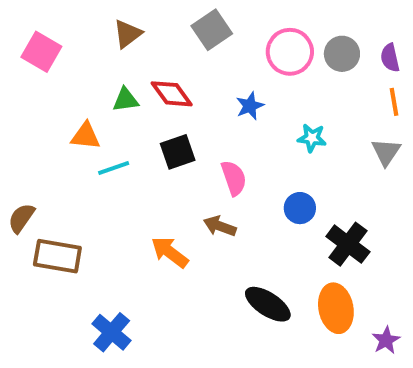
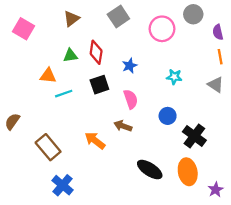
gray circle: (342, 54) -> (193, 14), moved
red diamond: (172, 94) -> (96, 52), turned 45
blue star: (250, 106) -> (130, 66), moved
gray triangle: (386, 152) -> (216, 85), turned -30
brown rectangle: (57, 256) -> (48, 147), moved, turned 40

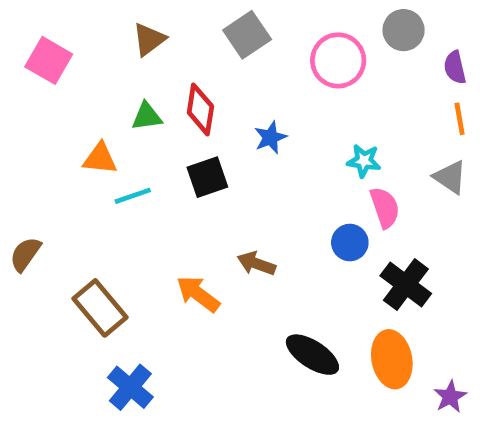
pink semicircle: (131, 99) -> (385, 207), moved

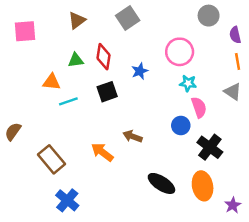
pink square: (49, 60) -> (25, 31), turned -35
pink circle: (338, 60) -> (180, 52), moved

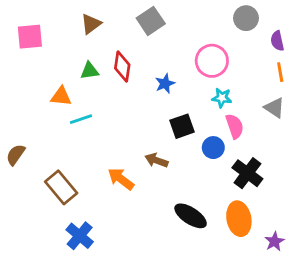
black square: (107, 92) -> (182, 126), moved

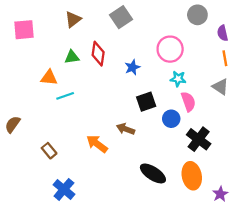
brown rectangle: (61, 187) -> (49, 151), size x0.6

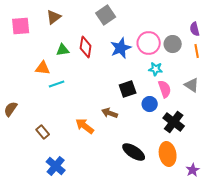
gray circle: (197, 15) -> (173, 44), moved
brown triangle: (73, 19) -> (54, 17), moved
blue star: (132, 67) -> (121, 48), moved, size x1.5
gray triangle: (220, 87) -> (192, 85), moved

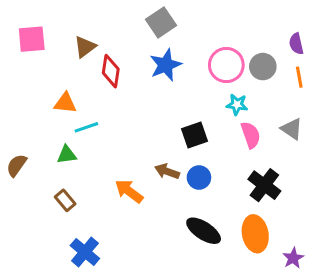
brown triangle: (54, 17) -> (85, 47), moved
red diamond: (86, 47) -> (111, 71), moved
blue star: (121, 48) -> (166, 65), moved
green triangle: (63, 50) -> (67, 155), moved
blue circle: (150, 104) -> (199, 178), moved

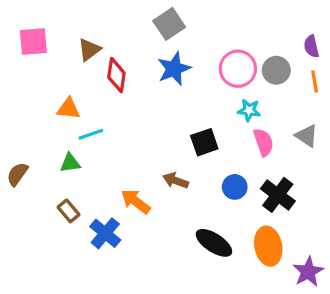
blue circle: (199, 178) -> (235, 187), moved
blue cross: (85, 252) -> (105, 233), moved
purple star: (293, 258) -> (308, 272), size x1.4

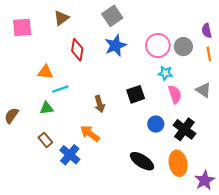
brown triangle: (89, 50) -> (61, 18), moved
brown arrow: (176, 181) -> (100, 104), moved, turned -126

